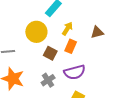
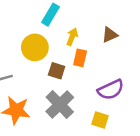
purple semicircle: (75, 72) -> (111, 90), moved
gray cross: (48, 80) -> (60, 104), size x1.6

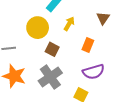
brown triangle: (110, 35) -> (103, 18), moved, turned -40
orange rectangle: (80, 58) -> (88, 45), moved

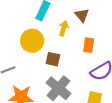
brown triangle: (103, 18) -> (82, 15), moved

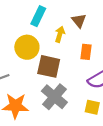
brown square: (53, 59) -> (49, 66), size x1.5

